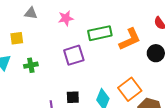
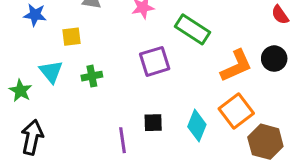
green rectangle: (100, 33) -> (193, 29), turned 45
orange L-shape: (130, 39) -> (236, 66), moved

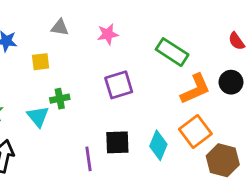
green rectangle: (193, 29) -> (172, 52), moved
cyan triangle: (51, 72) -> (38, 116), moved
black square: (153, 123) -> (117, 142), size x1.4

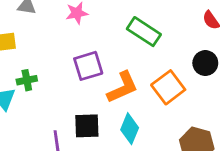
orange L-shape: (195, 89) -> (122, 87), moved
orange square: (195, 131) -> (168, 87), moved

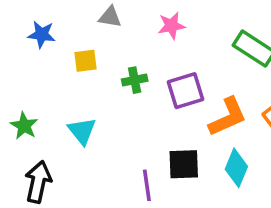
green cross: (27, 80) -> (135, 80), moved

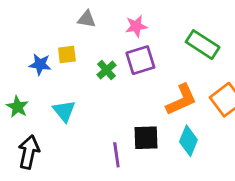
blue star: (42, 34) -> (40, 64), moved
green cross: (135, 80) -> (106, 70), turned -30
purple square: (186, 91) -> (140, 60), moved

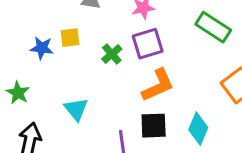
orange L-shape: (181, 100) -> (158, 85), moved
cyan triangle: (64, 111) -> (76, 109), moved

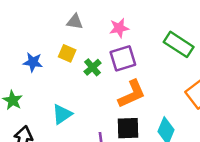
yellow square: (70, 38) -> (67, 53), moved, turned 30
cyan triangle: (76, 109) -> (62, 114), turned 35

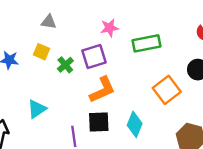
pink star: (119, 28) -> (109, 28), moved
green rectangle: (179, 44) -> (146, 43), turned -44

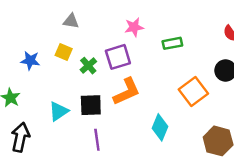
green rectangle: (146, 43) -> (172, 43), size x0.7
black square: (99, 122) -> (91, 105), moved

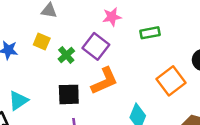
purple square: (118, 57) -> (96, 46), turned -35
cyan triangle: (59, 111) -> (18, 101), moved

